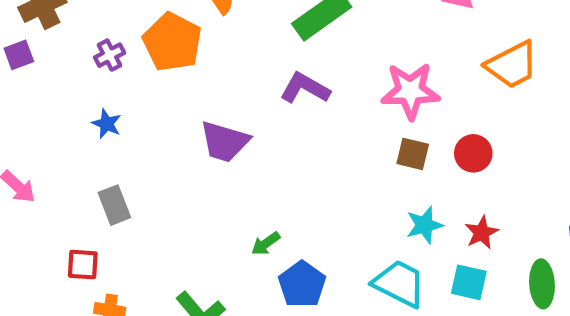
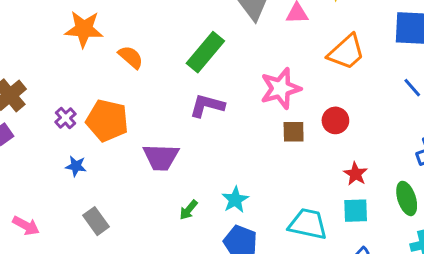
orange pentagon: (172, 42) -> (107, 120), moved
cyan star: (424, 225) -> (235, 200), moved
green arrow: (266, 244) -> (189, 210), moved

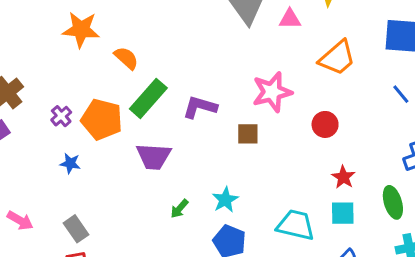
green rectangle: (205, 52) -> (148, 98), moved
brown square: (294, 132) -> (248, 134), moved
gray rectangle: (96, 221) -> (76, 229), moved

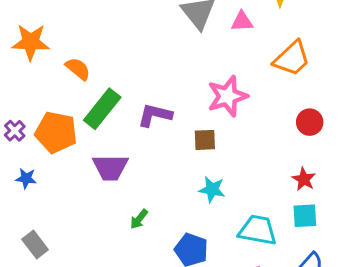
red circle: (325, 124) -> (310, 122), moved
cyan star: (225, 200) -> (212, 190), moved, turned -30

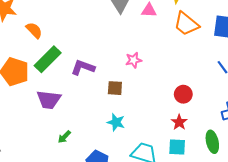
orange trapezoid: (292, 59) -> (186, 24), moved, turned 76
pink star: (227, 96) -> (134, 60), size x0.6
red circle: (310, 122) -> (183, 94), moved

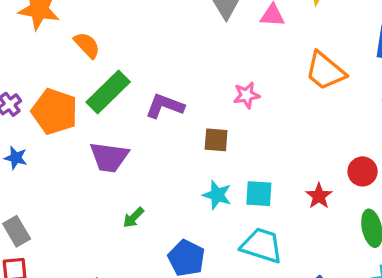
orange trapezoid: (186, 24) -> (325, 71), moved
red circle: (183, 94) -> (363, 171), moved
cyan square: (177, 147) -> (259, 194), moved

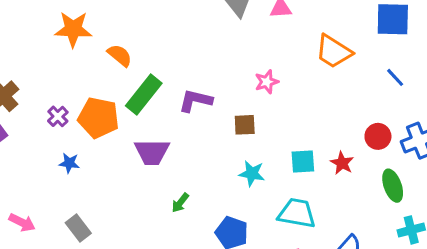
cyan square: (259, 194) -> (303, 162), moved

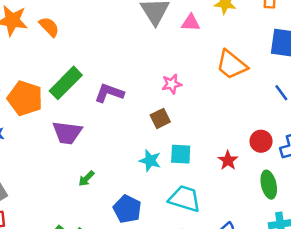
orange semicircle: (120, 55) -> (49, 27), moved
brown square: (245, 125) -> (160, 118), moved, turned -30
cyan square: (303, 162) -> (181, 154), moved

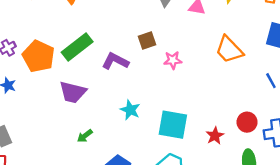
brown square: (160, 118) -> (147, 41), moved
cyan square: (181, 154) -> (173, 125), size x1.5
cyan star: (150, 161) -> (130, 110), moved

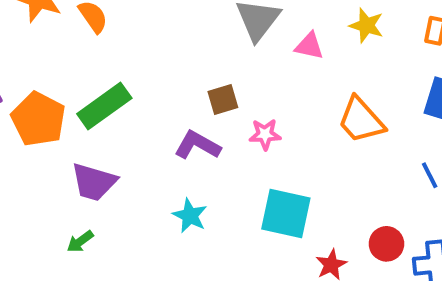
purple L-shape: (115, 61) -> (197, 145), moved
cyan square: (173, 125) -> (286, 213), moved
green arrow: (85, 136) -> (80, 242), moved

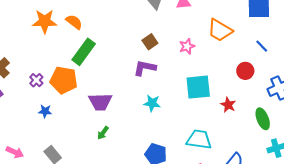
green rectangle: (104, 106) -> (84, 52), moved
pink star: (265, 134) -> (187, 46), moved
red circle: (386, 244) -> (245, 71), moved

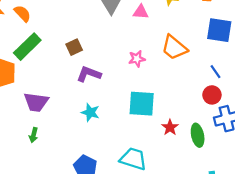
brown square: (150, 42) -> (74, 47), moved
red circle: (245, 71) -> (212, 95), moved
green ellipse: (263, 119) -> (198, 135), moved
green arrow: (103, 133) -> (34, 135), turned -32

